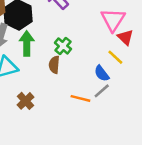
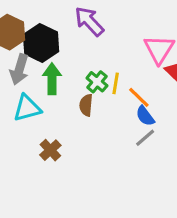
yellow line: (115, 57) -> (116, 83), moved, turned 56
orange line: (80, 98) -> (139, 97), moved, turned 30

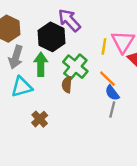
black hexagon: (41, 43) -> (51, 37), moved
green cross: (97, 82) -> (75, 67), size x1.5
yellow line: (116, 83) -> (104, 46), moved
gray line: (145, 138) -> (112, 110), turned -35

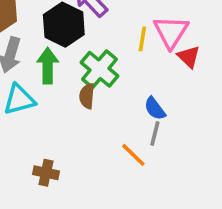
orange line: (107, 79) -> (133, 155), moved
brown cross: (40, 119) -> (46, 173), moved, turned -35

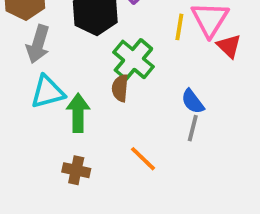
green arrow: (48, 66) -> (78, 113), moved
orange line: (133, 155) -> (143, 159), moved

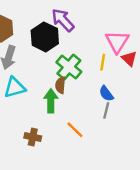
yellow line: (179, 27) -> (103, 62), moved
green arrow: (78, 113) -> (51, 101), moved

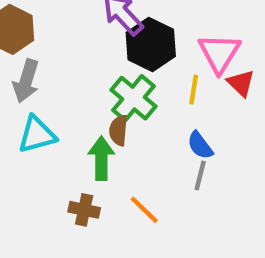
black hexagon: (45, 37) -> (151, 44), moved
brown cross: (33, 137) -> (84, 210), moved

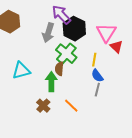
gray arrow: (26, 81) -> (48, 33), moved
yellow line: (194, 90) -> (94, 60), moved
brown cross: (84, 210) -> (43, 106), turned 32

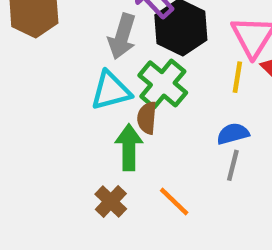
yellow line: (94, 60) -> (237, 77), moved
cyan triangle: (21, 71) -> (111, 91), moved
blue semicircle: (97, 76) -> (233, 134), turned 112

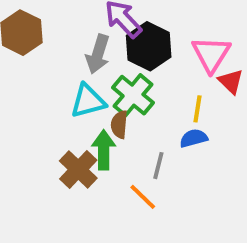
yellow line: (237, 77) -> (198, 109), moved
gray line: (233, 165) -> (158, 166), moved
brown cross: (111, 202) -> (78, 169), moved, size x1.4

